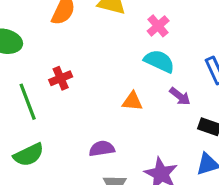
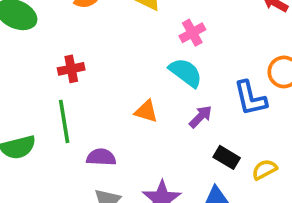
purple arrow: (180, 96) -> (201, 117), turned -95
green line: (28, 102) -> (64, 121), moved

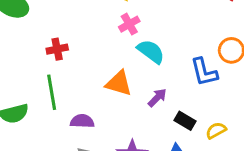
pink cross: (192, 33) -> (129, 24), moved
orange triangle: (146, 111) -> (119, 83), size x1.4
purple arrow: (201, 117) -> (157, 98), moved

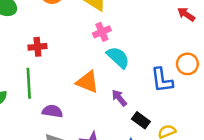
purple arrow: (157, 98) -> (119, 98), turned -90

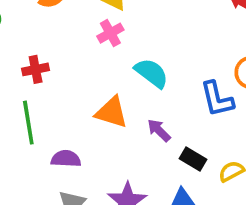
pink cross: (102, 32) -> (110, 33), moved

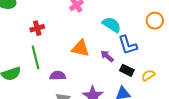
cyan semicircle: (151, 73) -> (112, 25), moved
blue L-shape: (217, 99) -> (128, 45), moved

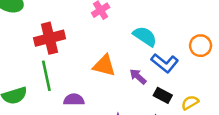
orange circle: (155, 21) -> (201, 46), moved
red cross: (37, 28) -> (49, 38), size x1.6
blue L-shape: (128, 45) -> (165, 63), turned -35

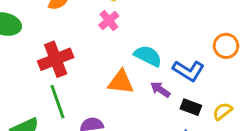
cyan semicircle: (145, 36) -> (148, 56), moved

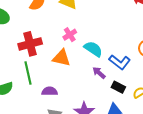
pink cross: (109, 20) -> (70, 35), moved
orange triangle: (121, 82) -> (61, 58), moved

